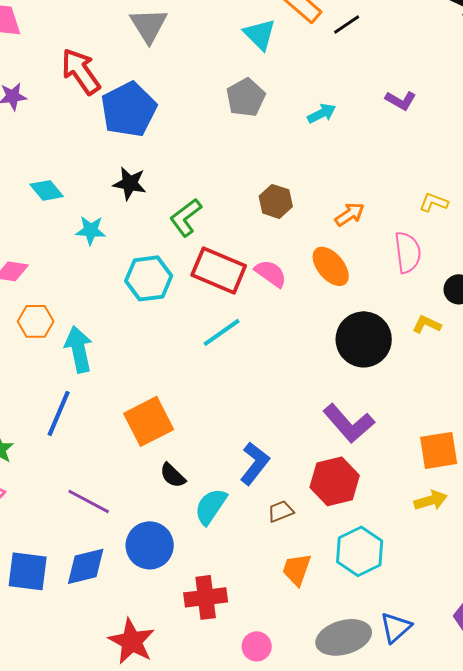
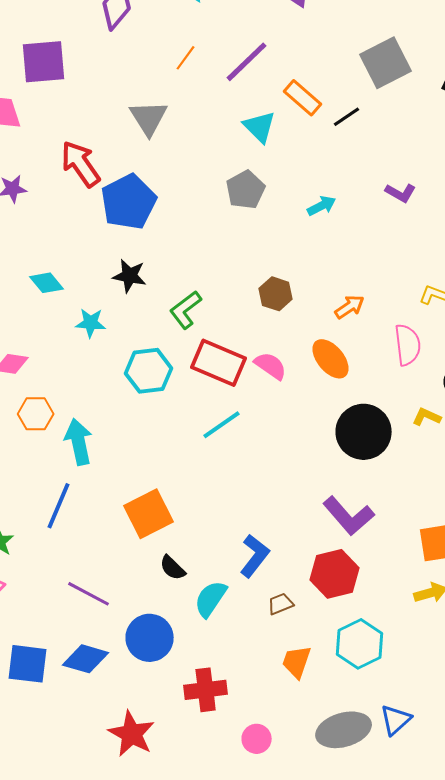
blue diamond: (86, 566) -> (86, 659), turned 30

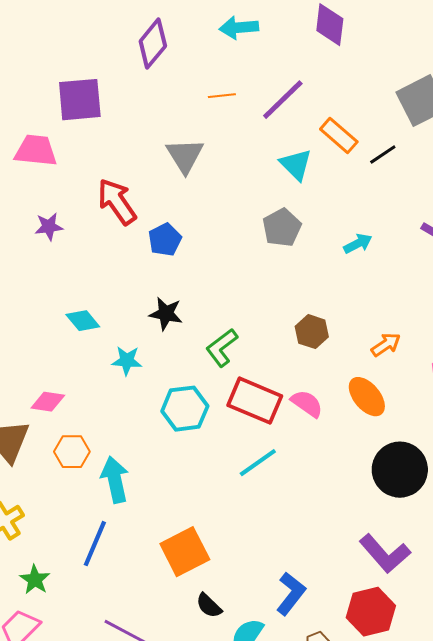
orange line: (186, 58) -> (222, 96), turned 48
blue pentagon: (129, 202) -> (165, 240), size x0.6

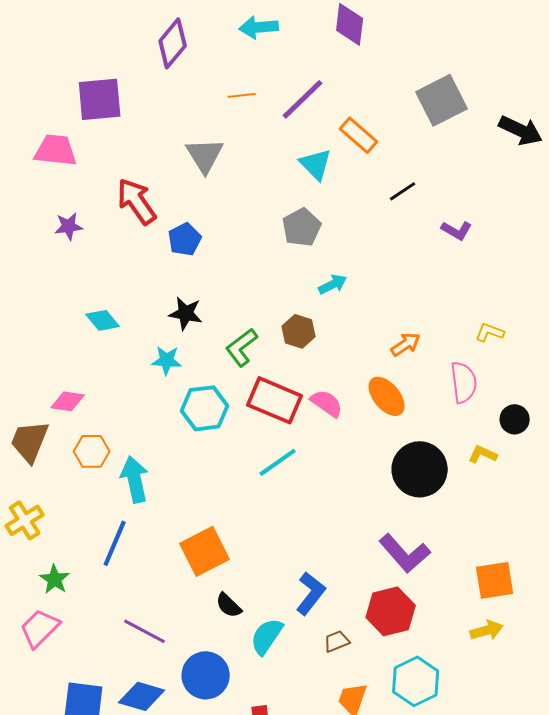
black line: (383, 155) -> (403, 191), moved
cyan arrow: (358, 244) -> (333, 284), moved
brown hexagon: (312, 332) -> (299, 331), moved
cyan star: (127, 361) -> (167, 360), moved

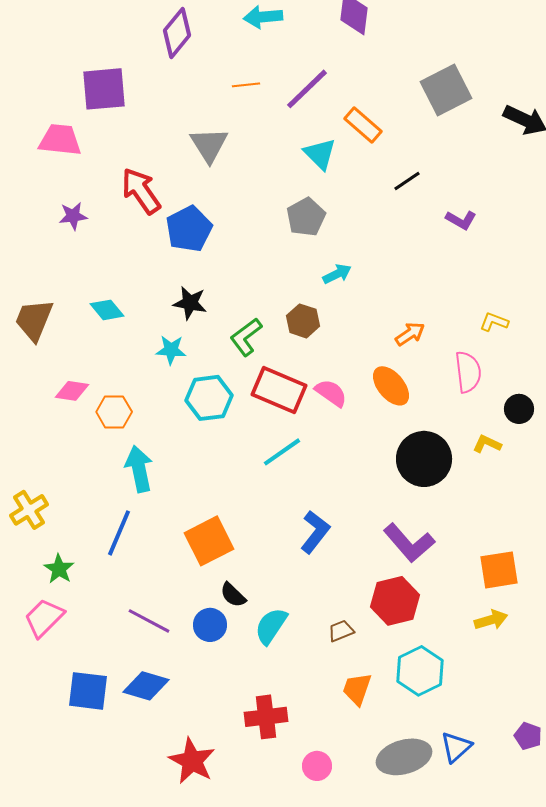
blue pentagon: (185, 239) -> (189, 229), size x1.4
brown trapezoid: (30, 441) -> (34, 320), moved
orange hexagon: (92, 451) -> (114, 412), moved
blue L-shape: (311, 593) -> (315, 532), moved
blue circle: (206, 675) -> (210, 625), moved, size x0.7

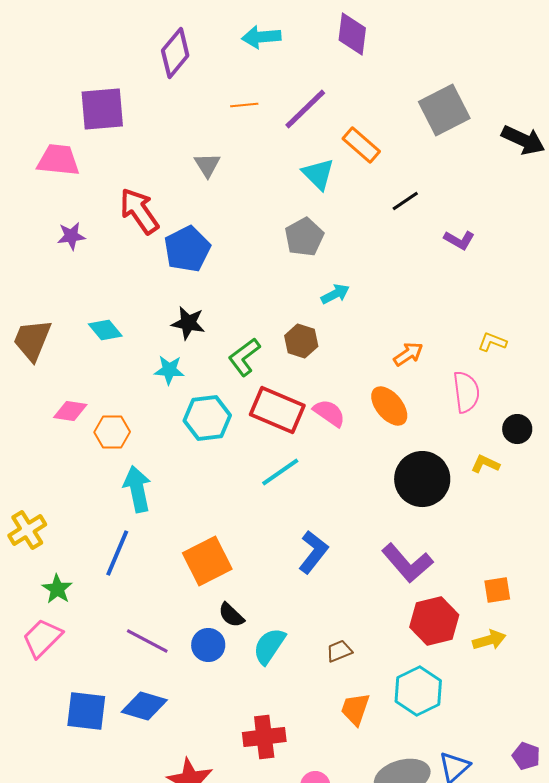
gray triangle: (209, 145) -> (207, 165), size x0.7
orange square: (499, 570) -> (497, 590), size x0.7
red hexagon: (395, 601) -> (434, 621), moved

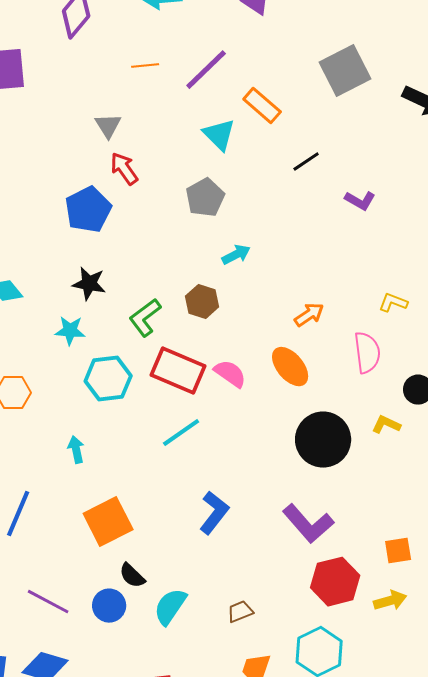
red arrow: (139, 211) -> (124, 169), moved, size x0.7
cyan arrow: (137, 489) -> (76, 450), moved, size x0.6

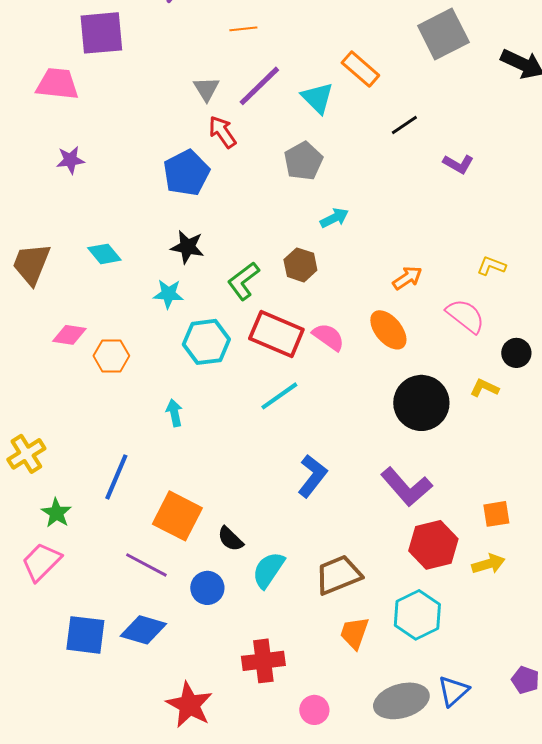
purple line: (206, 70) -> (259, 86), moved
pink semicircle: (367, 353) -> (465, 316), turned -45
orange square: (108, 522) -> (177, 516), moved, turned -36
blue circle: (109, 606) -> (207, 588), moved
brown trapezoid: (240, 612) -> (338, 575), size x1.8

